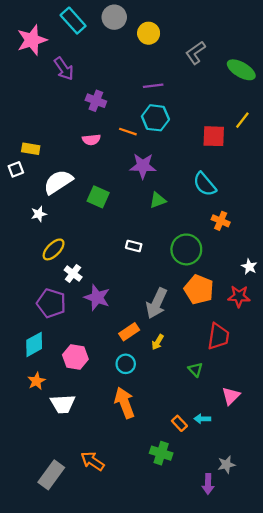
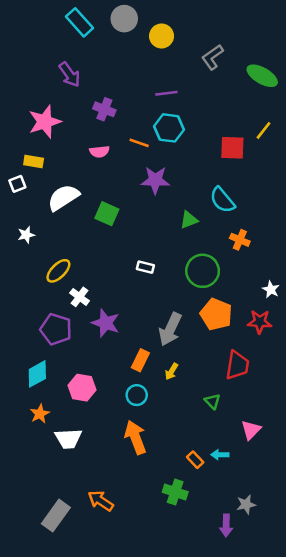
pink star: (32, 40) -> (45, 122), moved
green triangle: (158, 200) -> (189, 220), moved
white star: (39, 214) -> (26, 235), moved
orange rectangle: (129, 332) -> (140, 360), turned -30

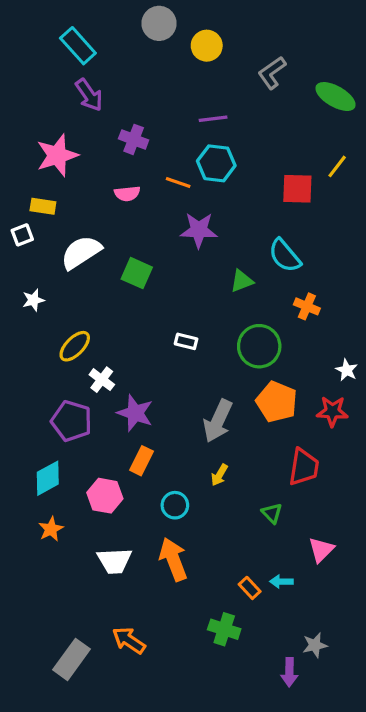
cyan rectangle: (80, 22) -> (78, 46), moved
orange rectangle: (140, 360) -> (142, 461), moved
white trapezoid: (68, 439) -> (114, 561), moved

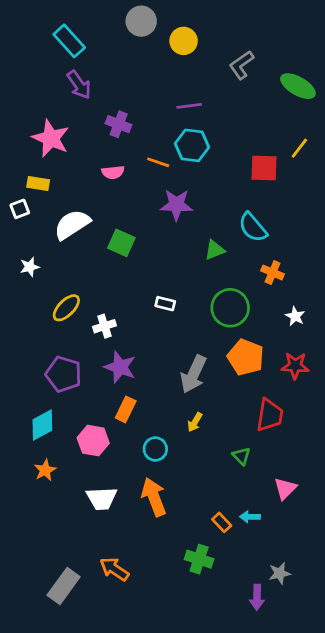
pink star: (57, 155) -> (51, 138), turned -30
white star: (347, 370) -> (295, 316), moved
white cross: (102, 380) -> (104, 326), moved, turned 35

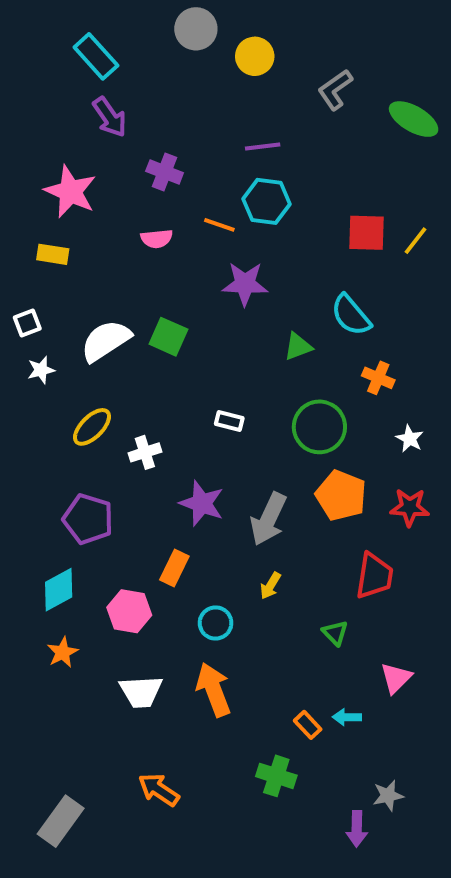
yellow line: (299, 148) -> (416, 241), moved
white square: (20, 209) -> (27, 323), moved
white semicircle: (72, 224) -> (106, 341), moved
purple star: (120, 367) -> (202, 503), moved
gray rectangle: (64, 586) -> (61, 821), moved

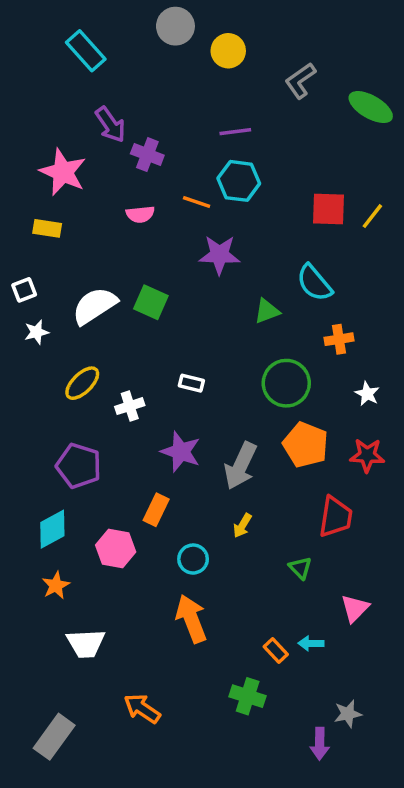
purple arrow: (110, 117) -> (110, 125), moved
orange cross: (378, 378) -> (339, 339), turned -32
white rectangle: (229, 421) -> (191, 383), moved
white trapezoid: (141, 692) -> (86, 643), moved

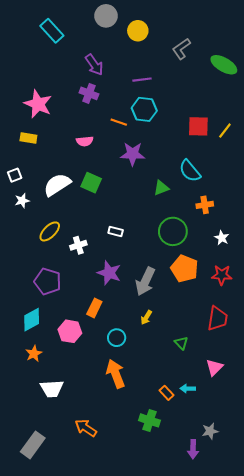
purple arrow: (110, 125) -> (94, 65), moved
pink semicircle: (140, 214) -> (85, 141), moved
red trapezoid: (336, 517) -> (217, 319), moved

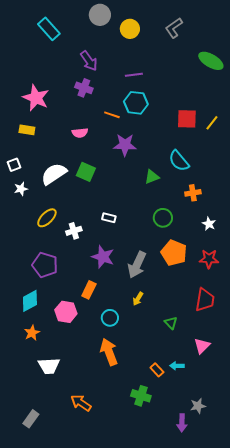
gray L-shape: (181, 49) -> (174, 28), moved
green circle: (173, 231) -> (163, 218), size x0.7
gray rectangle: (33, 445) -> (31, 419), size x0.7

